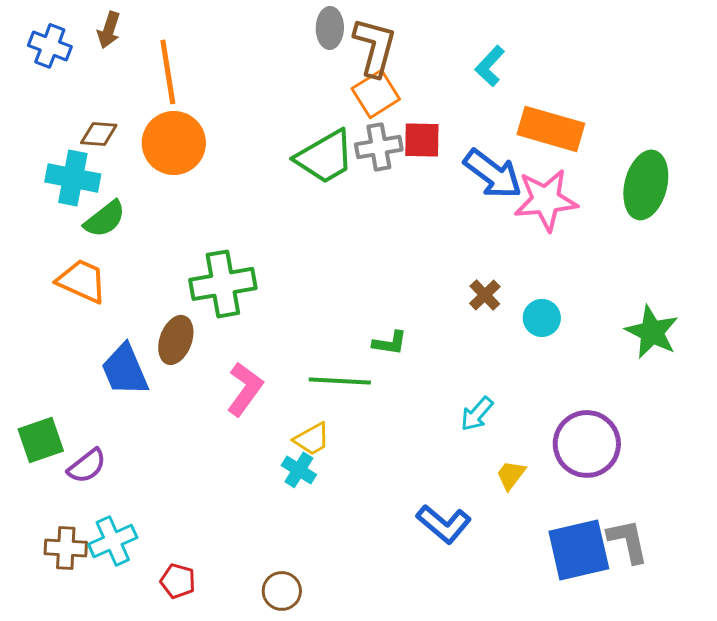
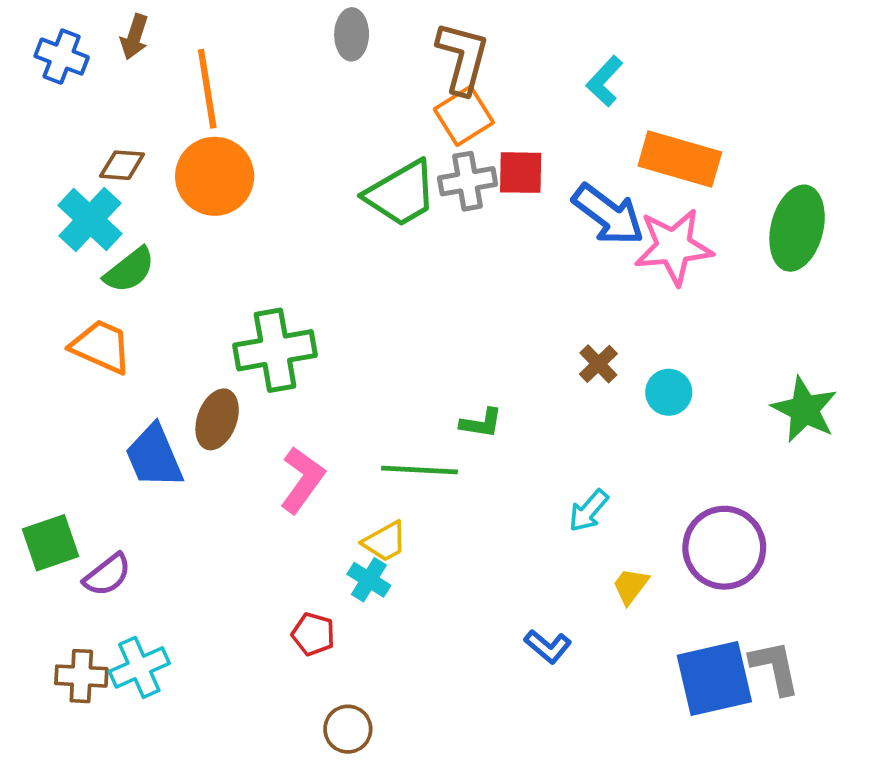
gray ellipse: (330, 28) -> (352, 34), moved
cyan cross: (73, 178) -> (90, 219), turned 32
blue L-shape: (444, 524) -> (548, 646), size x0.7
red pentagon: (178, 581) -> (313, 634), moved

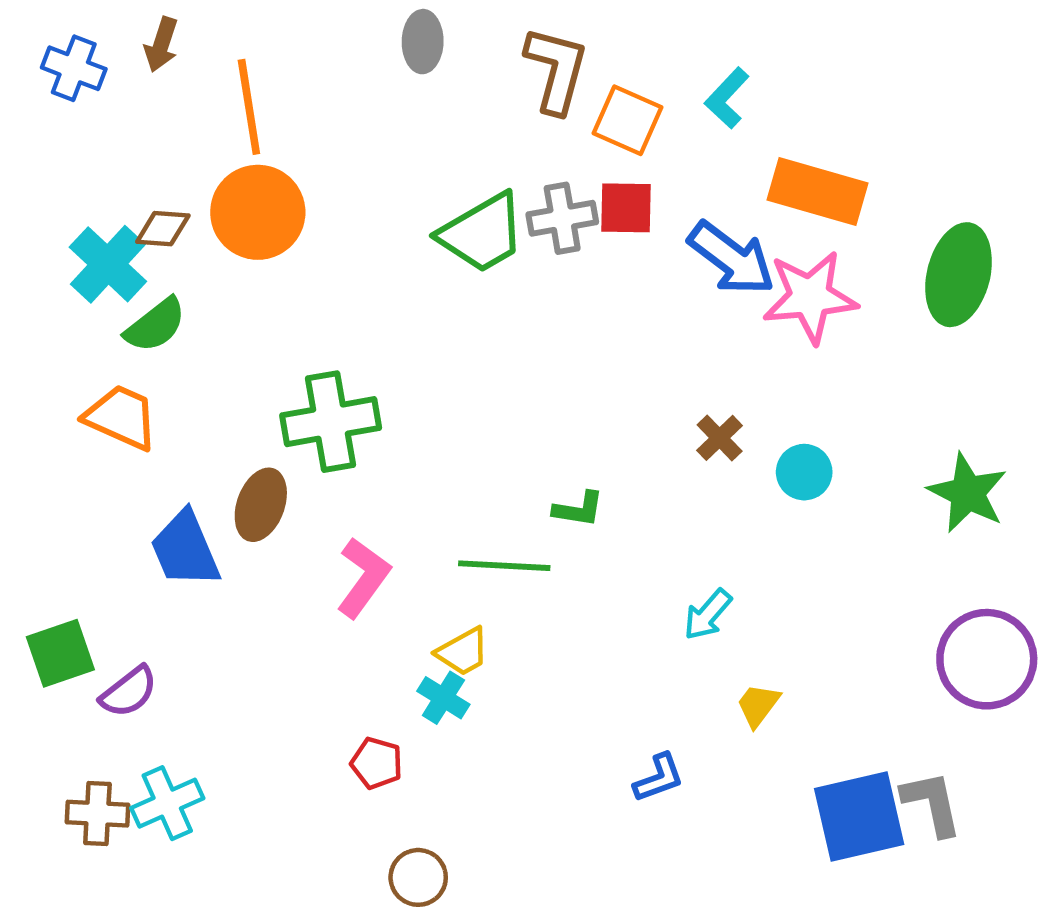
orange square: (464, 116) -> (627, 120), moved, turned -34
brown diamond: (122, 165) -> (163, 229), moved
purple circle: (724, 548) -> (987, 659), moved
blue L-shape: (548, 646) -> (659, 778), turned -60

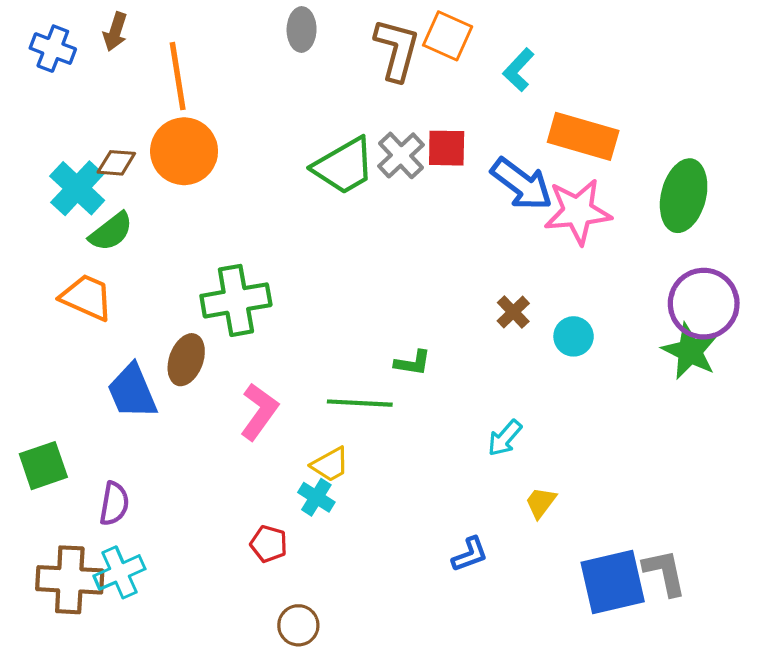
orange square: (627, 120) -> (448, 36), moved
gray cross: (562, 218) -> (401, 155), turned -33
purple circle: (987, 659) -> (704, 304), moved
purple semicircle: (129, 692) -> (114, 504), moved, turned -42
brown cross: (97, 814) -> (70, 580), size x1.5

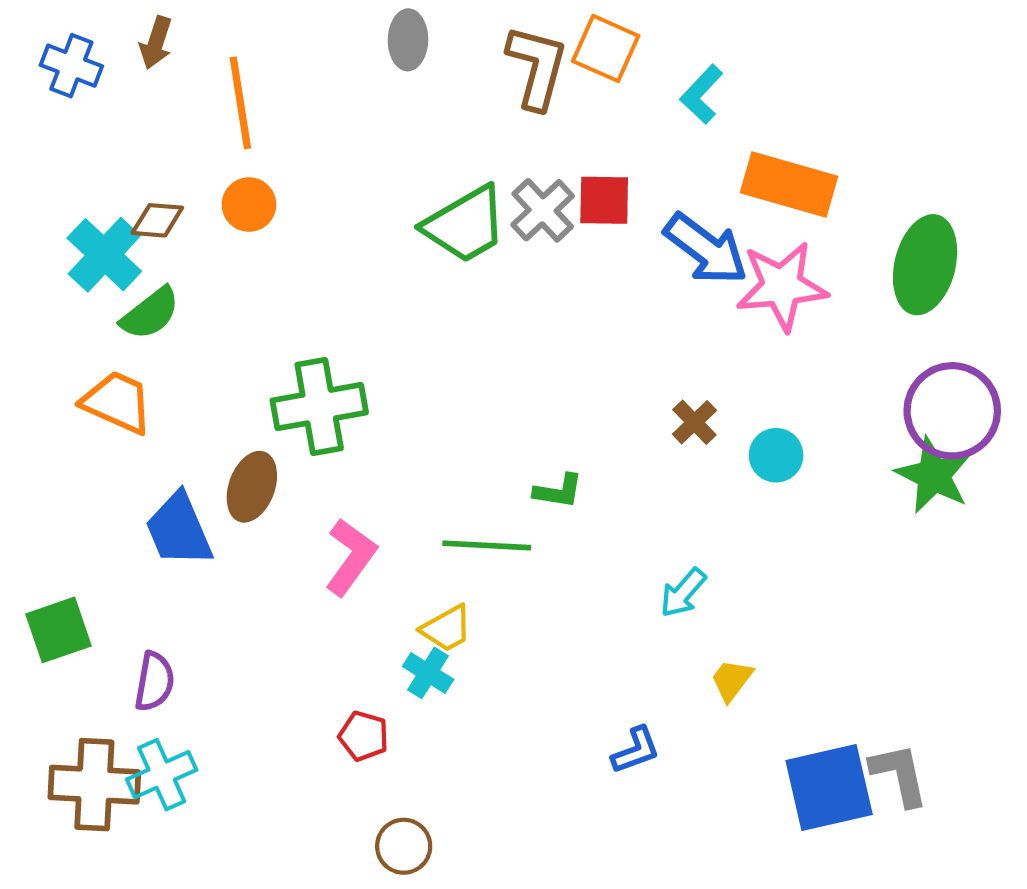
orange circle: (184, 151) -> (249, 205), size x0.6

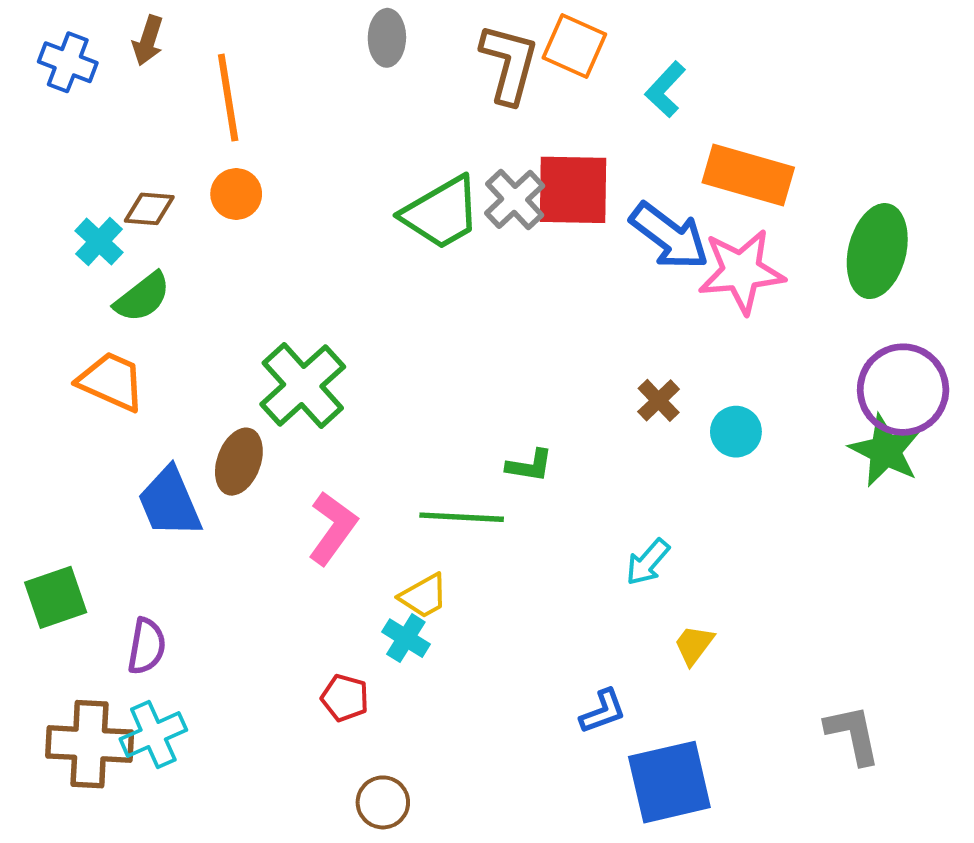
red square: (604, 200) -> (573, 190), size x1.5
cyan cross: (104, 255) -> (99, 242), size x0.7
green cross: (319, 407) -> (303, 385), turned -32
blue square: (829, 788) -> (669, 782), moved

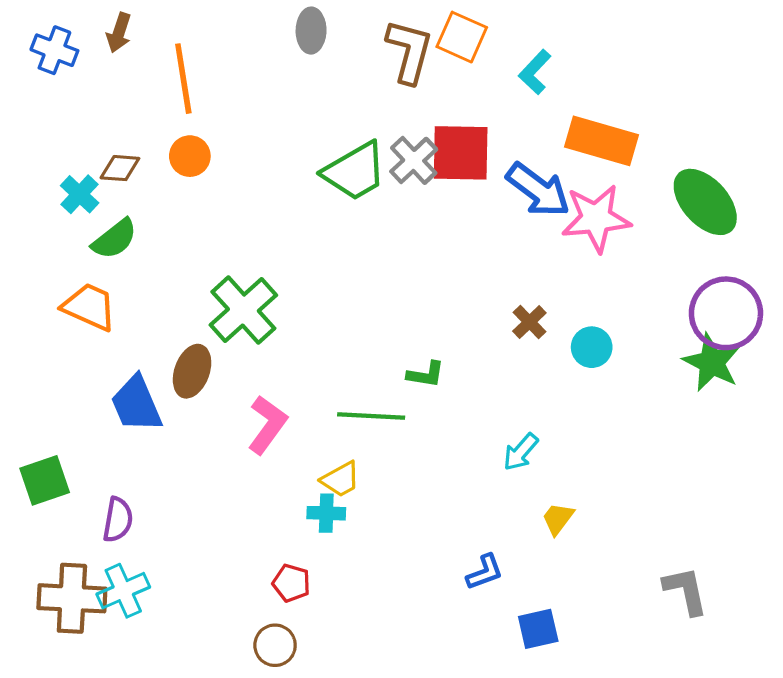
green ellipse: (877, 251) -> (705, 202), turned -56
cyan cross: (406, 638) -> (326, 513), turned -30
red pentagon: (345, 698) -> (291, 583), moved
blue square: (669, 782) -> (538, 629), size x0.6
brown circle: (383, 802) -> (275, 645), moved

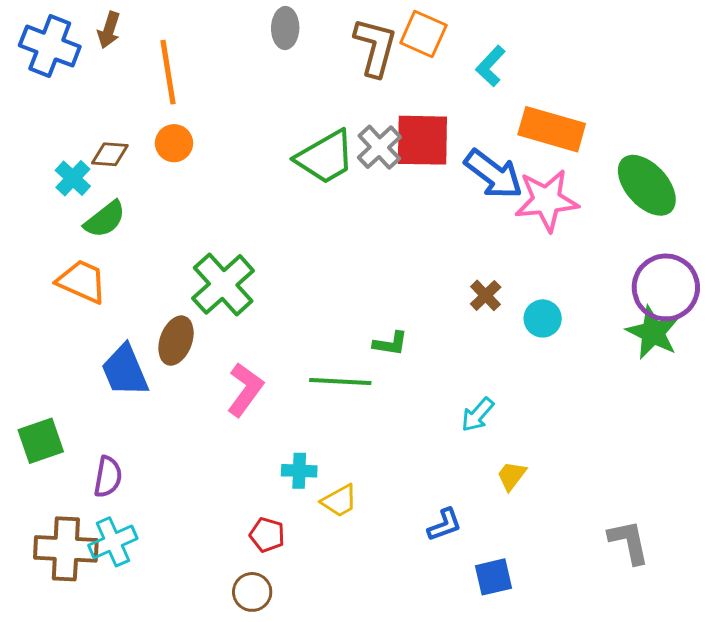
blue cross: (54, 50) -> (50, 46), size x1.4
yellow trapezoid: (341, 479) -> (339, 501), moved

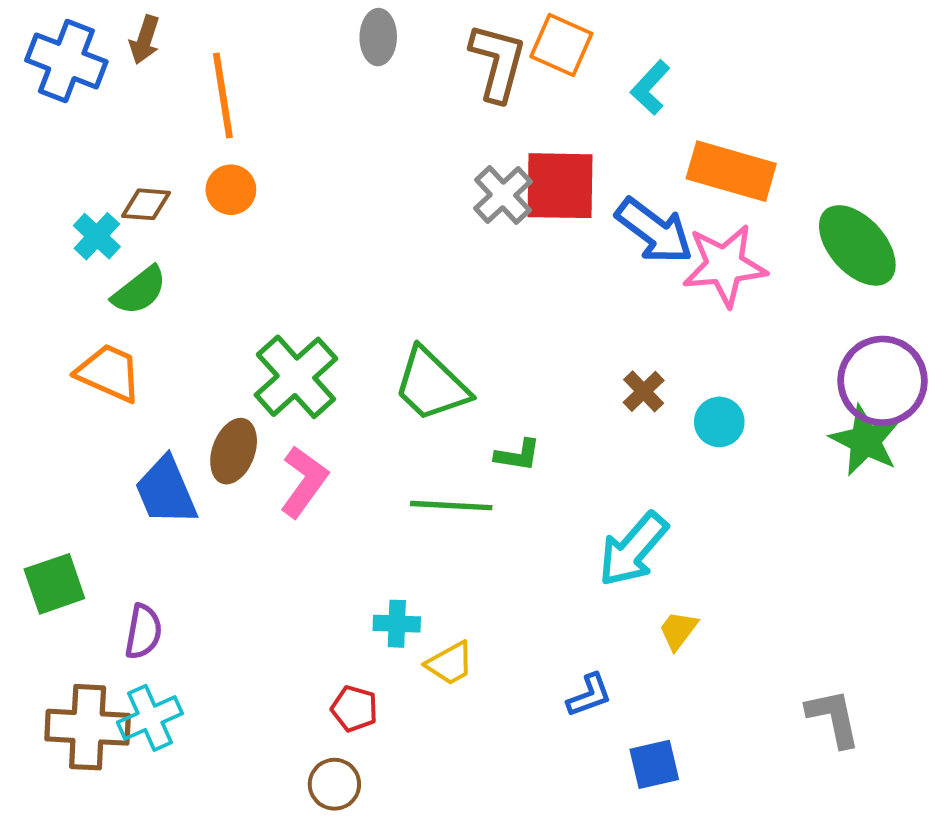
green trapezoid: (325, 157) -> (431, 385), moved, turned 74
pink L-shape: (245, 390) -> (304, 482), moved
cyan arrow: (478, 415) -> (633, 549), size x1.6

